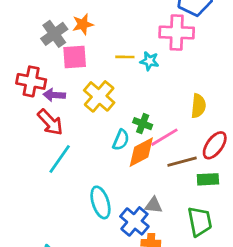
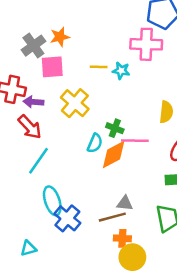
pink line: (164, 137) -> (135, 141), turned 32
brown line: (182, 162) -> (112, 217), moved
cyan ellipse: (100, 202) -> (52, 201), moved
blue cross: (134, 221) -> (67, 218), moved

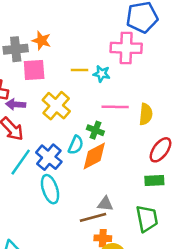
orange star: (60, 37) -> (41, 41), turned 30
gray cross: (33, 46) -> (16, 49), turned 30
pink line: (135, 141) -> (115, 107), moved
cyan ellipse: (52, 201) -> (50, 189), moved
blue cross: (67, 218) -> (49, 157), moved

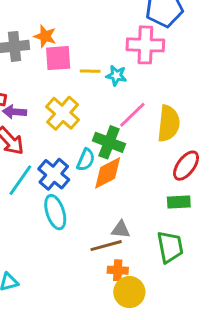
pink square: (34, 70) -> (58, 58), moved
pink line: (115, 107) -> (132, 115), turned -45
yellow semicircle: (146, 114) -> (169, 123), size x1.4
green cross: (95, 130) -> (109, 142), size x1.5

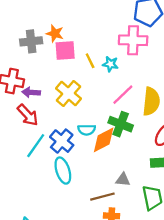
yellow line: (90, 71) -> (90, 61), turned 63
green cross: (109, 142) -> (121, 124), moved
cyan semicircle: (86, 160) -> (87, 130), turned 66
gray triangle: (121, 230) -> (123, 180), moved

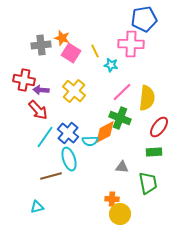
pink square: (65, 50) -> (71, 53), turned 36
yellow line: (90, 61) -> (95, 51), moved
cyan semicircle: (87, 130) -> (90, 141), moved
brown line: (102, 197) -> (51, 176), moved

